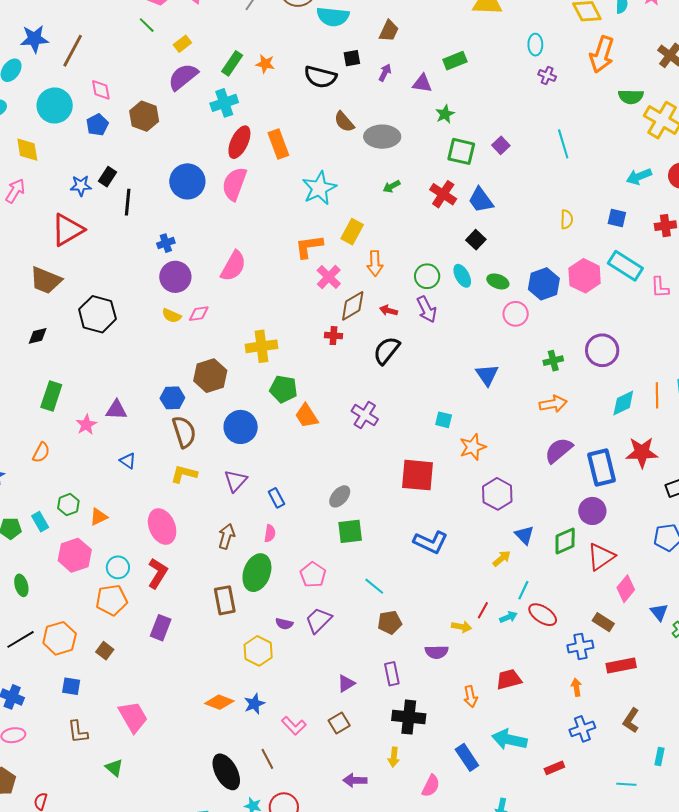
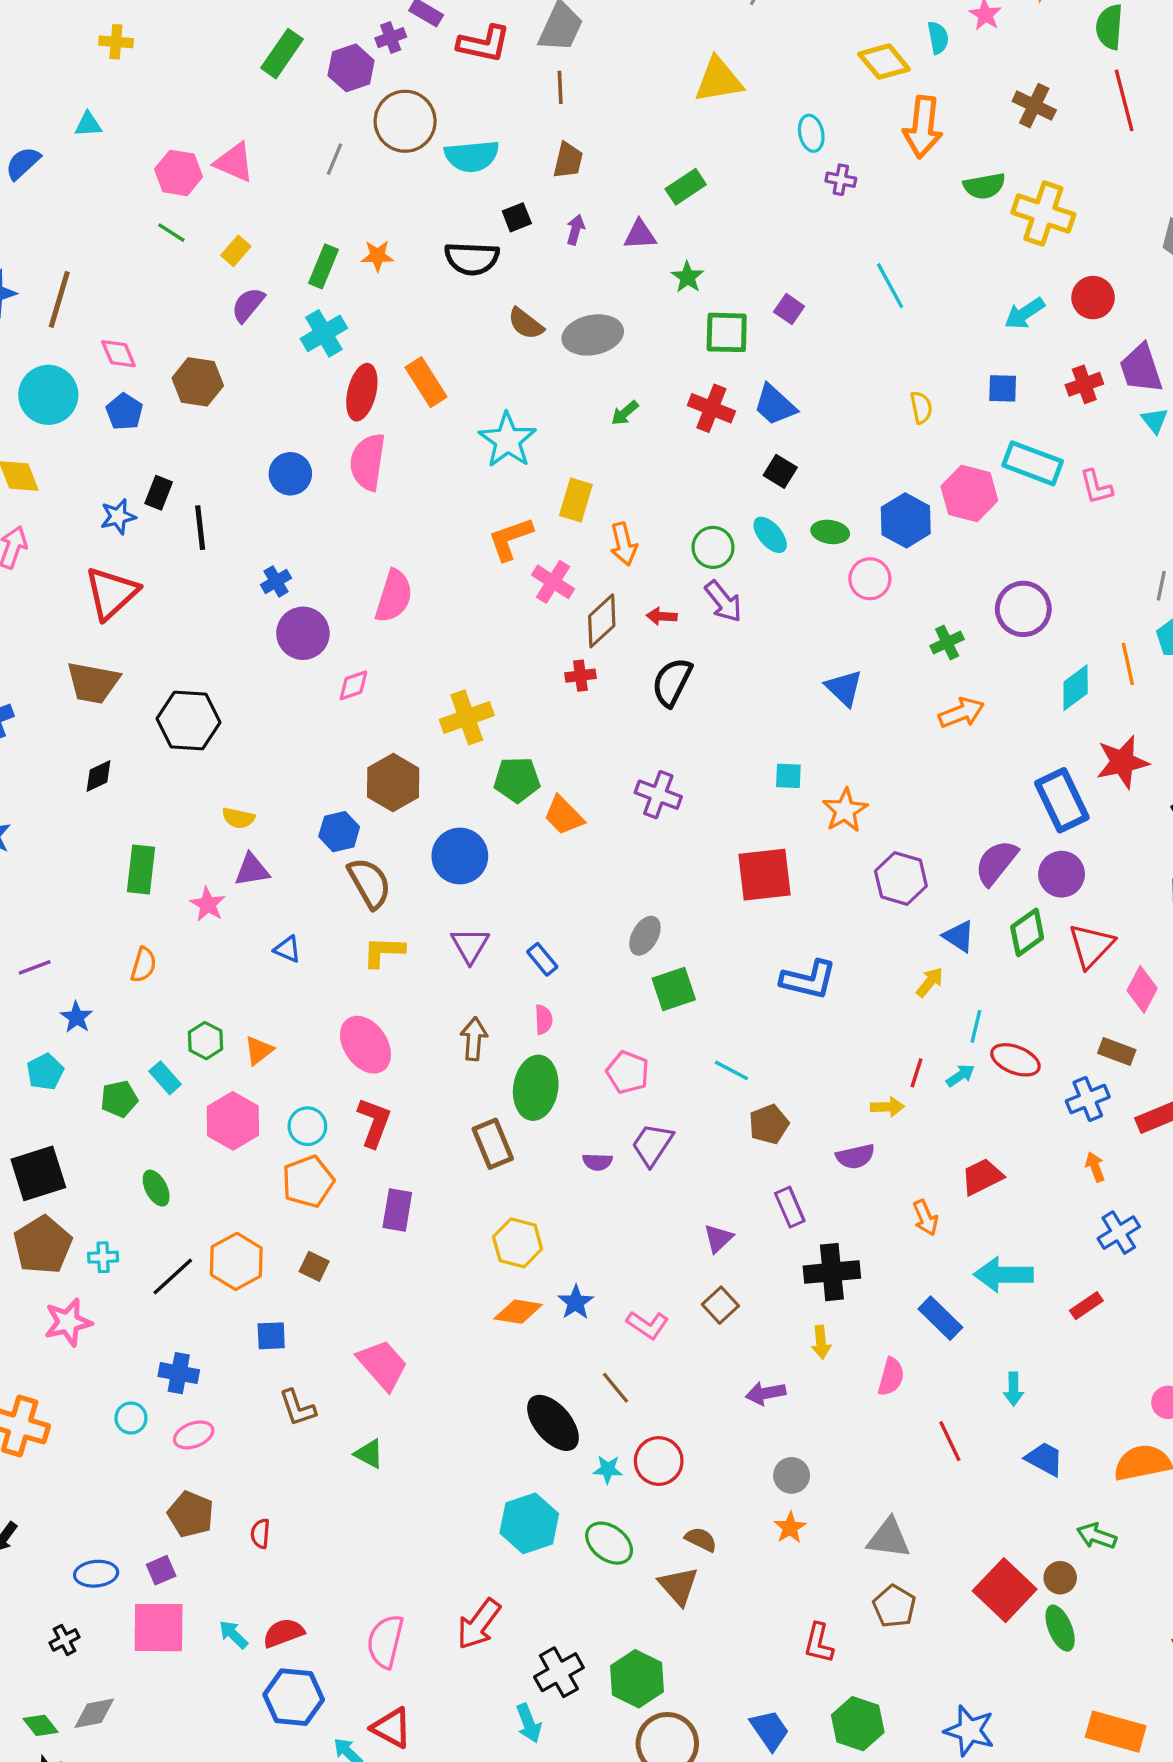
purple semicircle: (183, 77) -> (248, 305), size x0.7
blue circle: (187, 181) -> (290, 474), size x0.7
yellow semicircle: (172, 316) -> (238, 818), moved
purple semicircle: (559, 450) -> (996, 863), moved
yellow hexagon: (258, 651) -> (518, 1243), moved

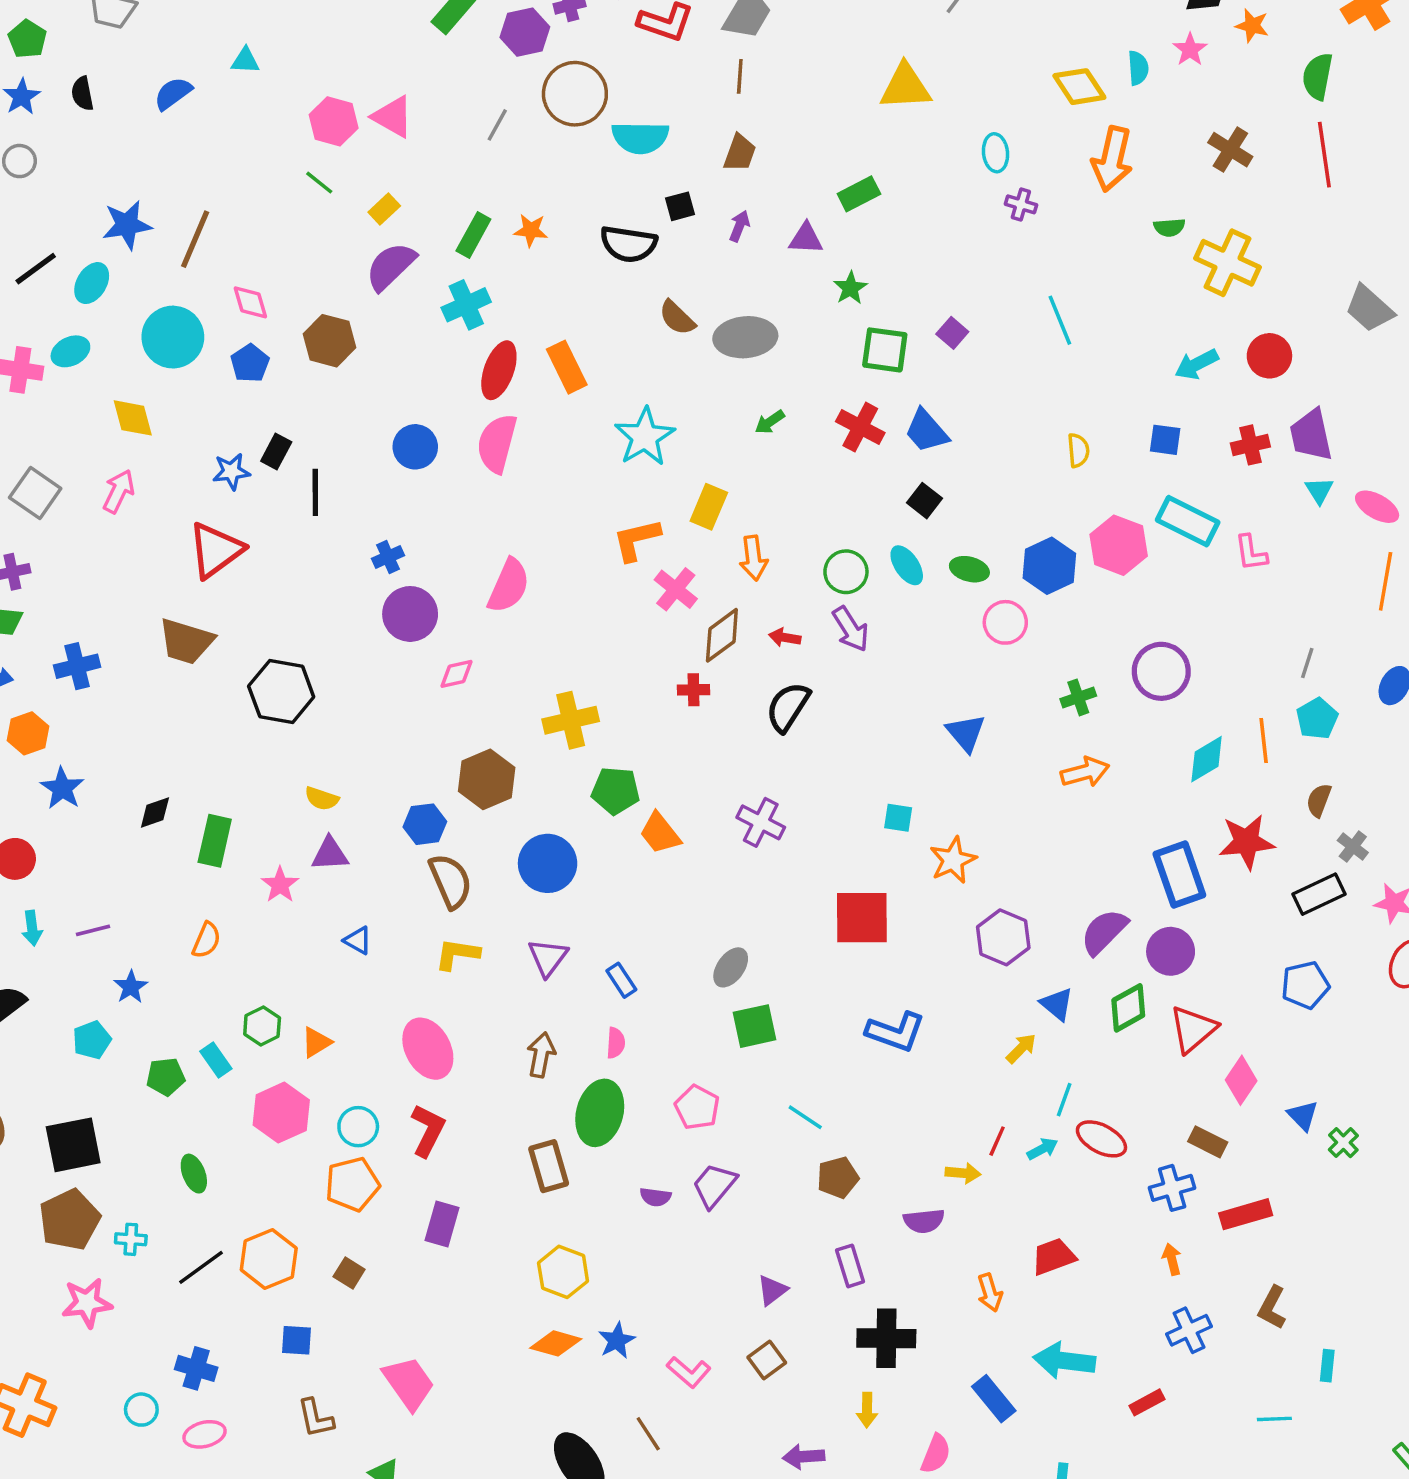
green semicircle: (984, 186) -> (1169, 227), size x0.7
purple semicircle: (248, 305) -> (391, 266), size x1.4
black diamond: (98, 776) -> (155, 812), moved

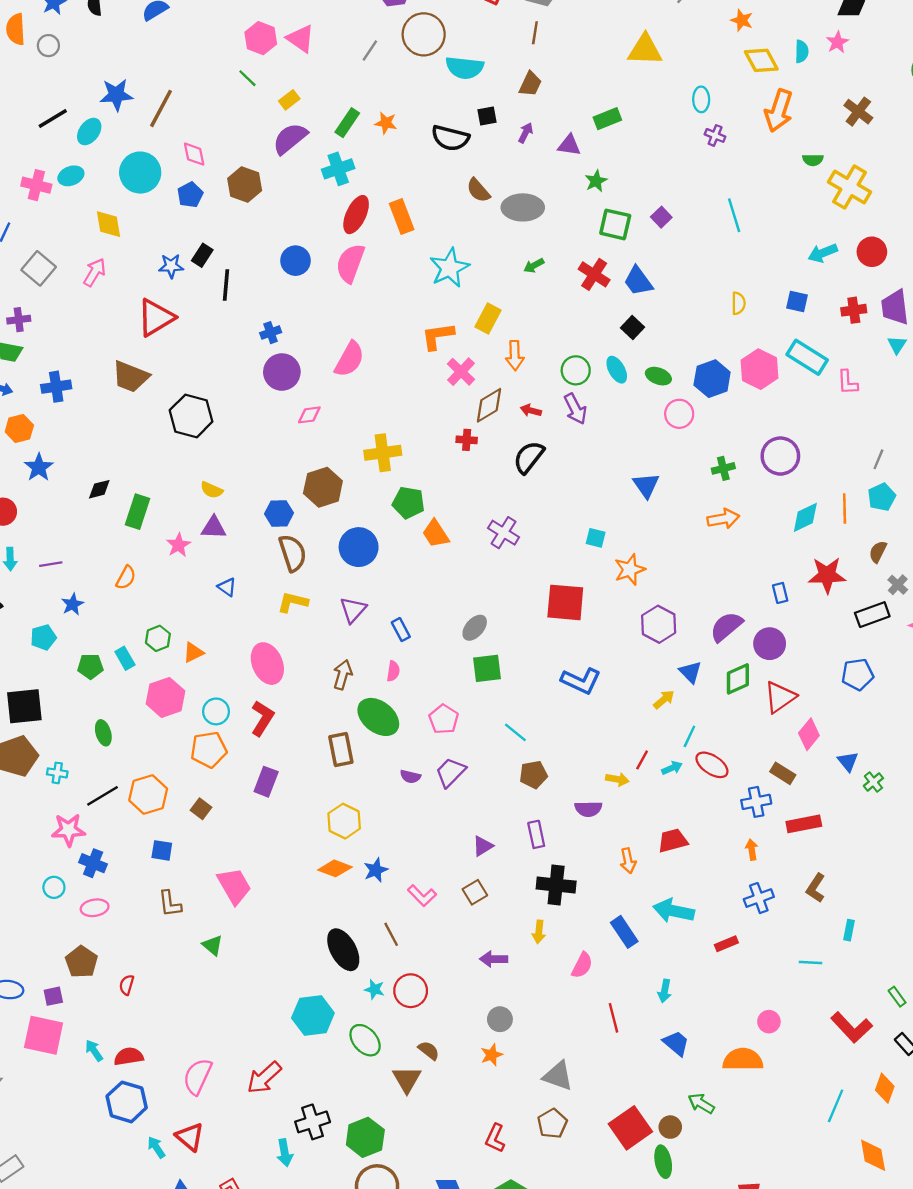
orange star: (1252, 26) -> (742, 20), moved
blue rectangle: (1179, 875) -> (780, 593), size x0.5
green ellipse: (600, 1113) -> (378, 717), turned -72
pink star: (87, 1303) -> (68, 830), moved

